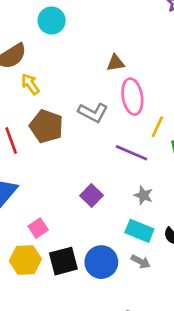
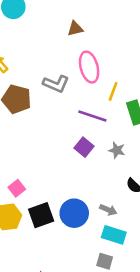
brown triangle: (116, 63) -> (75, 29), moved
purple square: (92, 195) -> (84, 147), moved
gray star: (143, 195) -> (117, 150), moved
cyan rectangle: (139, 231) -> (114, 235), moved

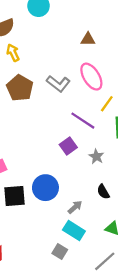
pink ellipse: (89, 67) -> (91, 77), turned -32
gray arrow: (108, 210) -> (75, 207), turned -80
blue circle: (74, 213) -> (45, 188), moved

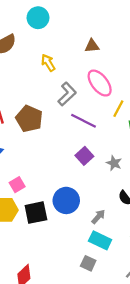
yellow arrow: (13, 53) -> (48, 63), moved
gray L-shape: (58, 84) -> (67, 94), turned -75
brown pentagon: (20, 88) -> (29, 119), moved
purple line: (83, 121) -> (84, 121), moved

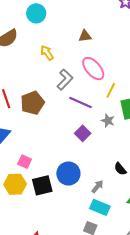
brown pentagon: (29, 119) -> (32, 103), turned 30
gray star: (114, 163) -> (108, 121), moved
pink square: (17, 185) -> (25, 162), turned -32

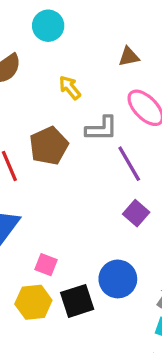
gray L-shape: (65, 80) -> (102, 129), turned 50
brown pentagon: (32, 103) -> (49, 146), moved
purple line: (81, 103) -> (129, 164), turned 40

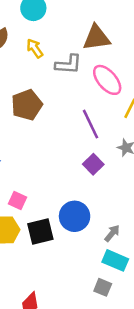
brown triangle: (129, 57) -> (97, 38), size x1.6
yellow arrow: (70, 88) -> (35, 48), moved
gray L-shape: (102, 129) -> (68, 64), moved

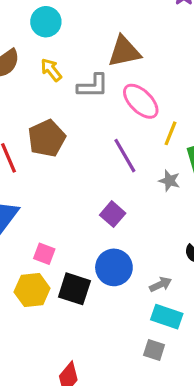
purple square: (93, 164) -> (113, 214), moved
black square: (40, 232) -> (74, 289), turned 36
gray arrow: (112, 233) -> (161, 284), turned 30

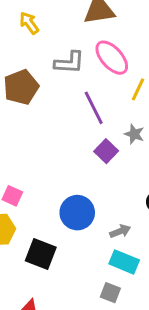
gray L-shape: (93, 86) -> (69, 63), moved
purple square: (113, 214) -> (106, 151), moved
black square: (74, 289) -> (41, 254), moved

